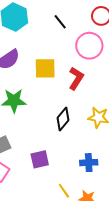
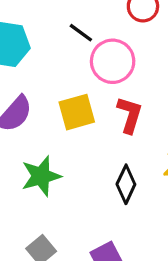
pink circle: (89, 46) -> (113, 61), moved

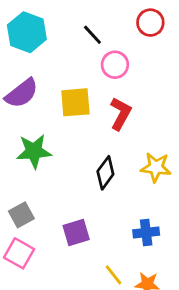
pink circle: (113, 61) -> (115, 65), size x0.7

